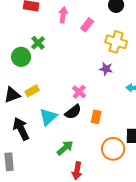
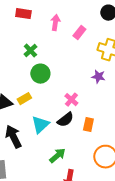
green circle: (21, 57) -> (40, 74), moved

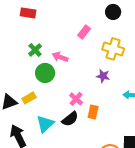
pink arrow: (55, 23) -> (60, 57), moved, turned -77
orange rectangle: (88, 125) -> (93, 112), moved

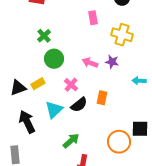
pink rectangle: (84, 32) -> (93, 18), turned -48
pink arrow: (60, 57) -> (90, 63), moved
pink cross: (76, 99) -> (71, 85), moved

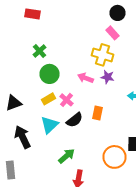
pink rectangle: (93, 18) -> (112, 33), moved, turned -32
yellow cross: (122, 35) -> (102, 55), moved
yellow rectangle: (38, 84) -> (48, 99), moved

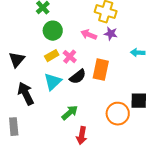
black triangle: (14, 103) -> (17, 60), turned -30
orange rectangle: (98, 113) -> (101, 70), size x1.5

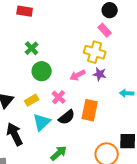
pink arrow: (89, 35) -> (78, 75), turned -49
yellow rectangle: (52, 56) -> (32, 100), moved

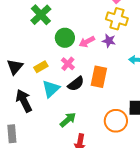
green cross: (32, 48) -> (41, 15), size x1.5
yellow cross: (95, 52) -> (117, 19), moved
green circle: (42, 71) -> (65, 38), moved

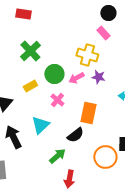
yellow cross: (117, 19) -> (87, 55), moved
yellow rectangle: (41, 67) -> (30, 86), moved
black semicircle: (76, 84) -> (75, 135), moved

